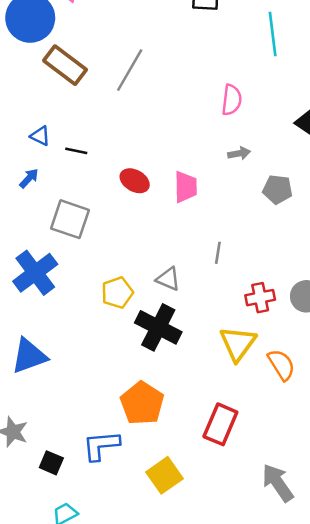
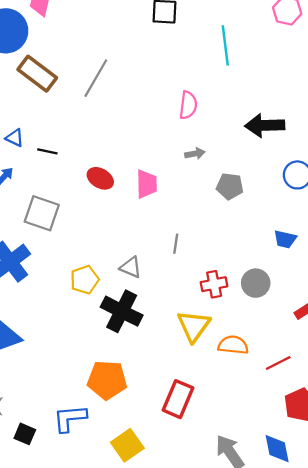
orange semicircle: (281, 365) -> (233, 345), turned -52
orange pentagon: (142, 403) -> (107, 380), turned -30

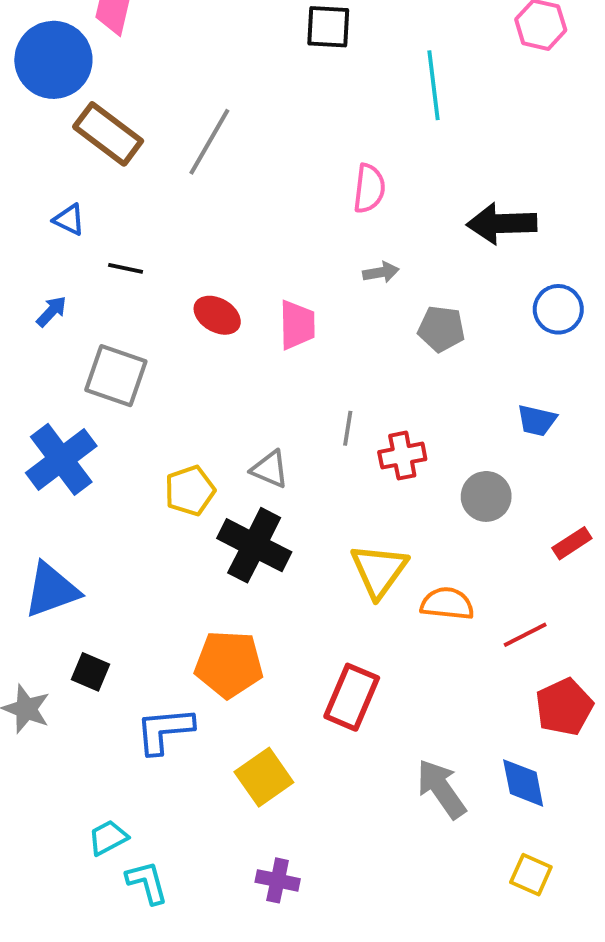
blue triangle: (15, 138) -> (69, 220), moved
red cross: (214, 284) -> (402, 456), moved
black square: (25, 434) -> (90, 672), moved

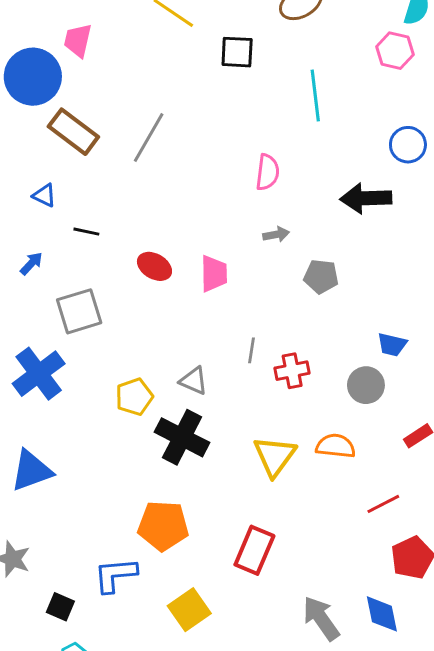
blue circle: (558, 309) -> (408, 145), moved
gray square: (116, 376) -> (79, 311), turned -36
gray circle: (486, 496) -> (366, 385), moved
orange semicircle: (447, 604) -> (336, 446), moved
black square: (90, 672) -> (60, 607), moved

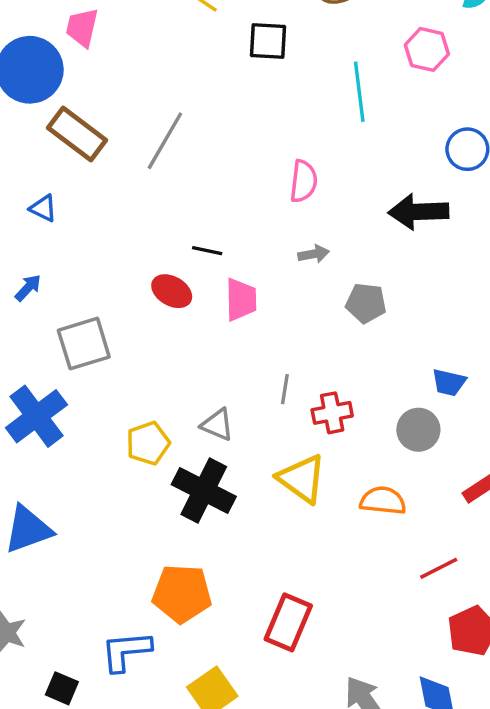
pink hexagon: (395, 51) -> (427, 49), moved
black line: (86, 232) -> (207, 251), moved
yellow triangle: (275, 456) -> (302, 479), moved, turned -30

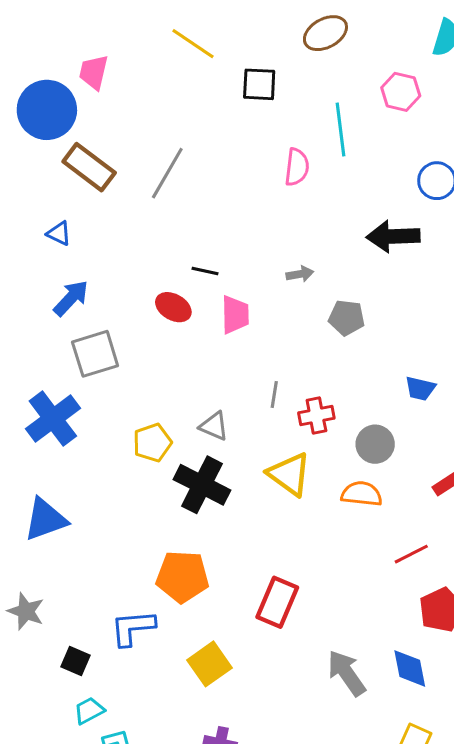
pink semicircle: (303, 181) -> (297, 167), moved
blue arrow: (28, 288) -> (71, 298), moved, size x1.5
gray circle: (418, 430) -> (375, 444), moved

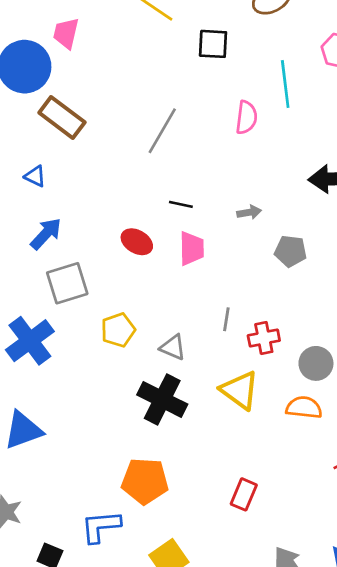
gray line: (167, 173) -> (162, 131), moved
black line: (205, 271) -> (181, 204), moved
yellow pentagon: (152, 443) -> (118, 330), moved
red rectangle: (277, 602) -> (244, 494), moved, size x0.7

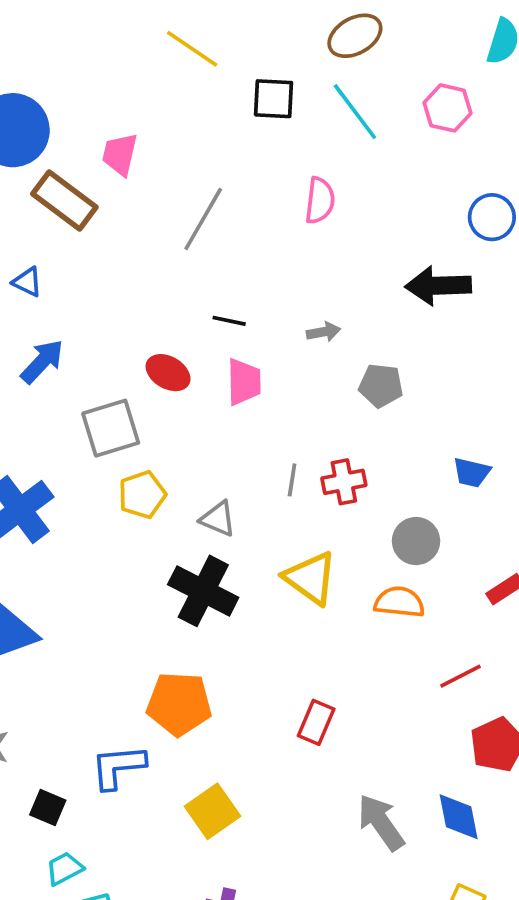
pink trapezoid: (66, 33) -> (120, 154), moved
cyan line: (285, 84) -> (355, 112), moved, turned -30
gray square: (67, 283) -> (111, 428), moved
red cross: (264, 338) -> (344, 482), moved

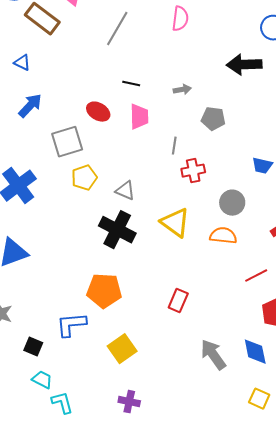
gray line: (292, 480) -> (174, 146), moved
cyan trapezoid: (64, 869) -> (42, 380), turned 55

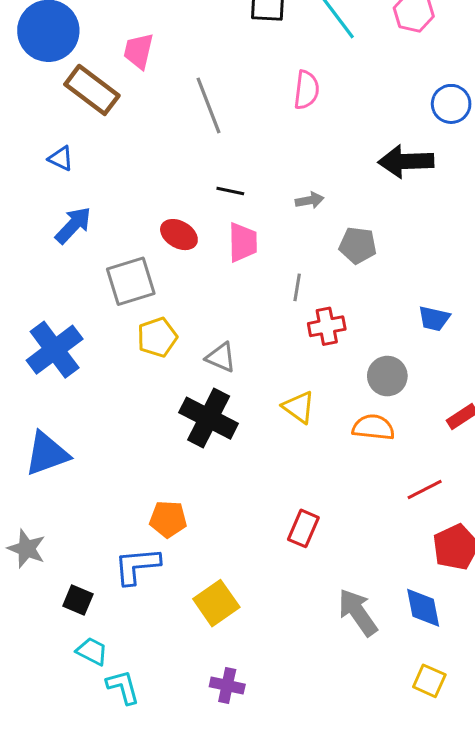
gray line: (117, 29) -> (209, 105), turned -51
yellow triangle: (175, 223) -> (299, 407), size x0.7
orange pentagon: (104, 291) -> (168, 519), moved, size x0.7

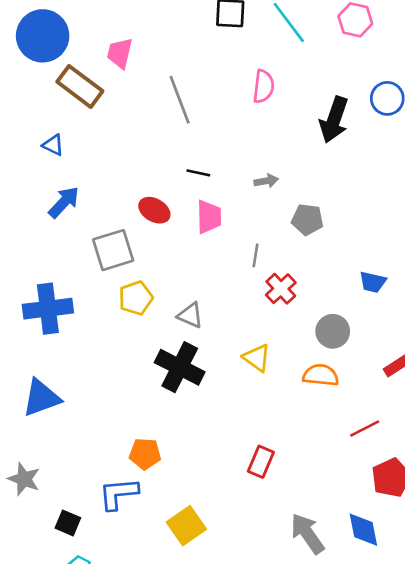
black arrow: (406, 161) -> (334, 120), moved, turned -69
red cross: (327, 326) -> (281, 289), turned -32
blue cross: (55, 350) -> (48, 309), turned 30

